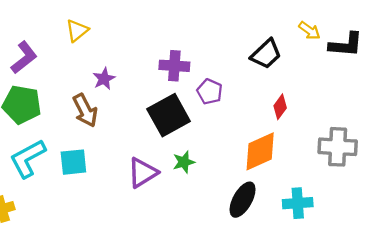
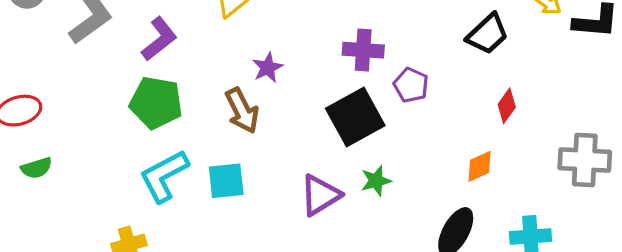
orange diamond: (260, 151) -> (480, 166), size x0.6

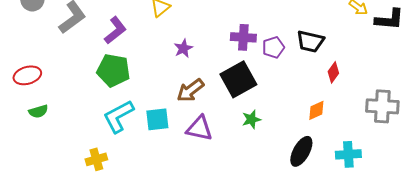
black trapezoid: (488, 34) -> (310, 41), moved, turned 56
purple pentagon: (411, 85) -> (273, 47), moved, turned 30
brown arrow: (242, 111) -> (190, 90), moved, turned 80
purple triangle: (320, 195) -> (199, 128), moved, turned 44

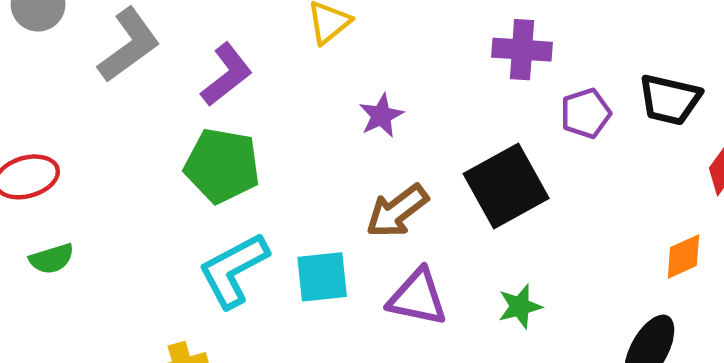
purple cross: (243, 37) -> (522, 50), moved
green star: (251, 119) -> (520, 306), moved

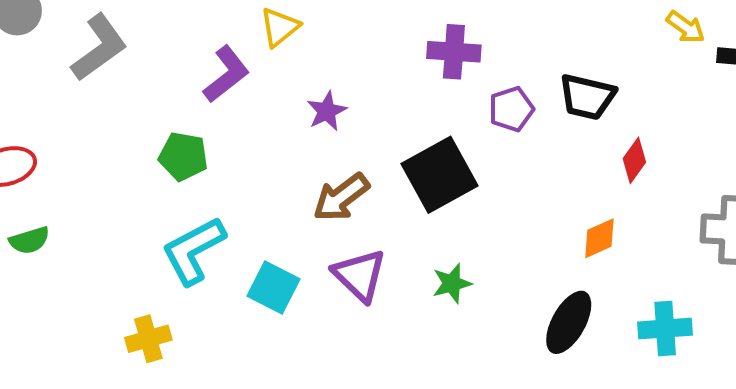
purple L-shape: (227, 75) -> (226, 74), moved
green pentagon: (222, 166) -> (183, 156), size x0.7
cyan square: (322, 277) -> (273, 288), moved, turned 33
purple triangle: (418, 297) -> (360, 275), turned 32

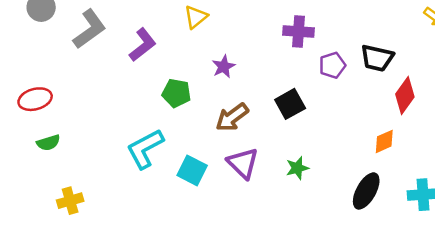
purple L-shape: (226, 74) -> (143, 45), moved
green pentagon: (183, 156) -> (176, 93), moved
red diamond: (634, 160) -> (405, 96), size x1.4
black square: (440, 175) -> (290, 104), size x0.7
yellow cross: (148, 339) -> (70, 201), moved

